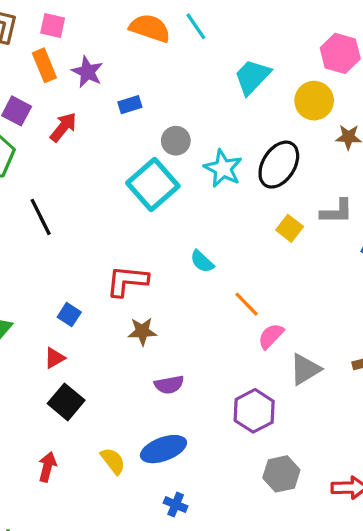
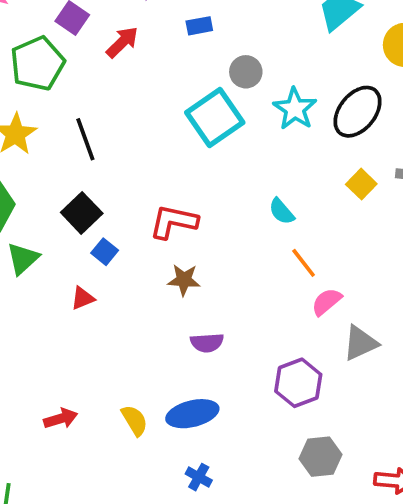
cyan semicircle: (202, 261) -> (282, 211), moved
black square: (66, 402) -> (82, 213), moved
red arrow: (47, 467) -> (61, 419), turned 52

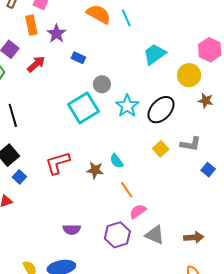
blue rectangle: (199, 26) -> (78, 58), turned 32
red L-shape: (174, 222) -> (58, 163), turned -32
brown star: (184, 280) -> (95, 170), moved
gray triangle: (360, 343) -> (155, 235), turned 45
purple hexagon: (298, 383) -> (117, 235), moved

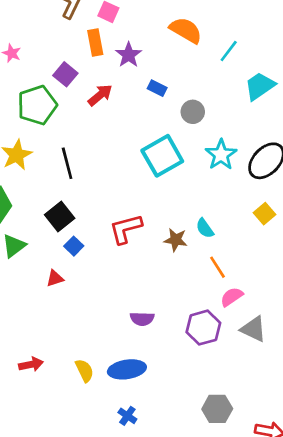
cyan line: (126, 18) -> (229, 51), moved, turned 60
gray circle: (102, 84) -> (193, 112), moved

